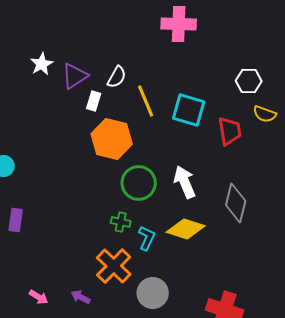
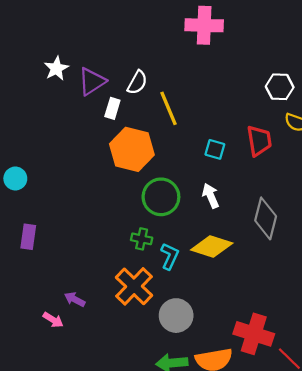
cyan square: (189, 110) -> (215, 149), moved, size x0.6
white arrow: (185, 182) -> (211, 196), size x0.7
purple arrow: (81, 297) -> (75, 299), moved

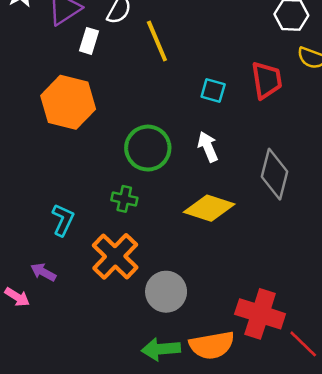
orange hexagon: (132, 149) -> (68, 102), moved
cyan L-shape: (170, 256) -> (63, 220), moved

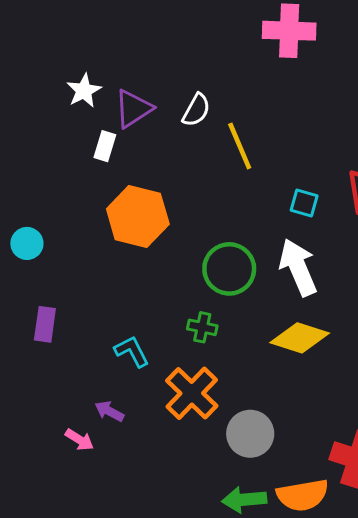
white rectangle: (89, 41) -> (105, 146), moved
white arrow: (208, 147) -> (298, 267), size x1.6
cyan L-shape: (63, 220) -> (132, 351), turned -52

